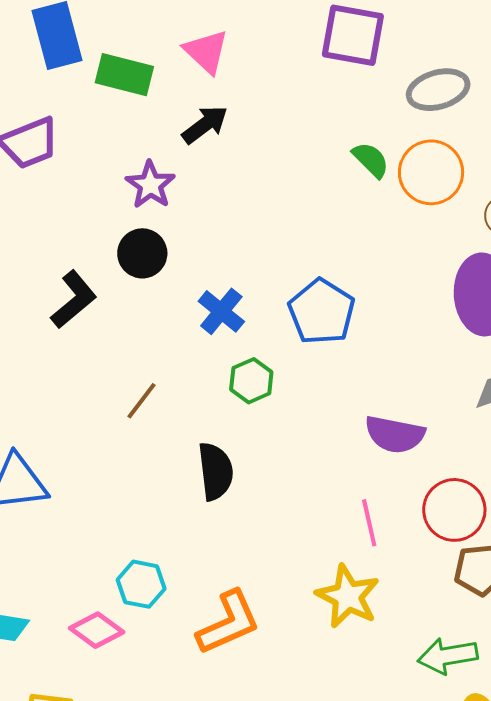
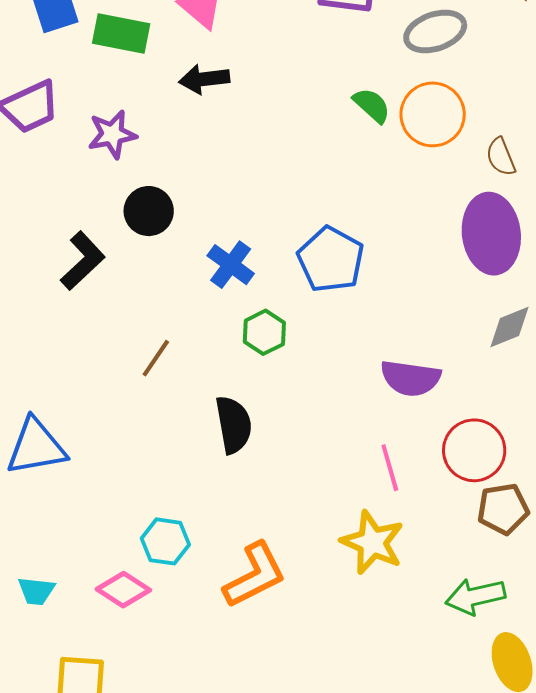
black arrow: (205, 125) -> (204, 79), turned -147
purple star: (150, 185) -> (112, 134), moved, turned 30

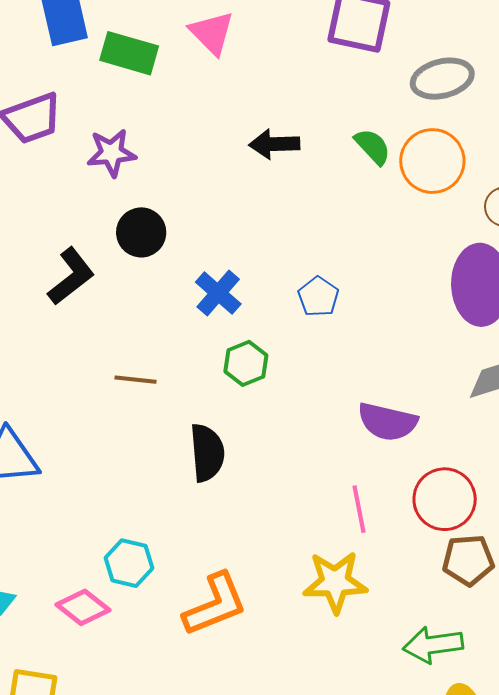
black arrow: (204, 79) -> (274, 144), moved
blue pentagon: (331, 260) -> (318, 297), size x0.6
brown line: (156, 358) -> (135, 380), turned 57
yellow star: (372, 542) -> (335, 582), turned -30

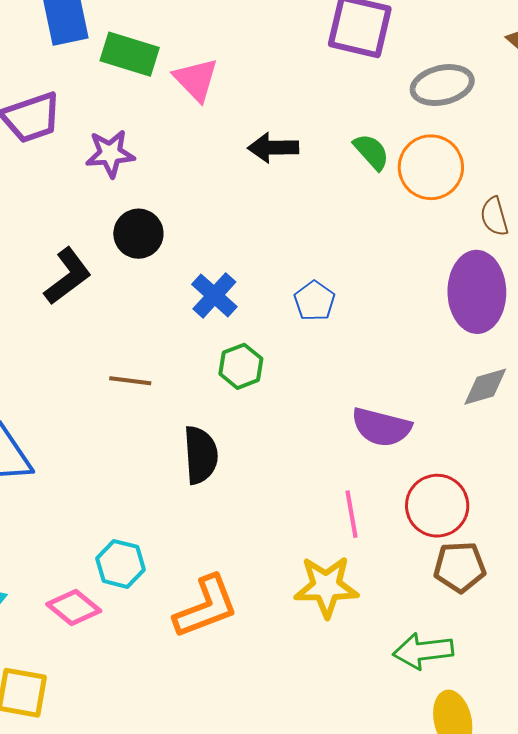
pink triangle: (212, 33) -> (196, 80), moved

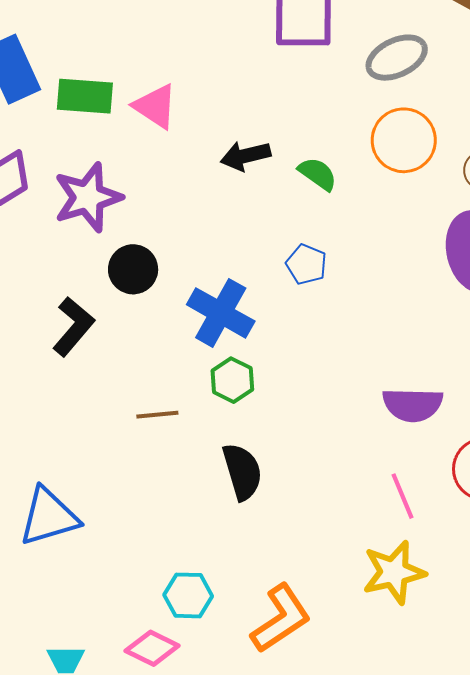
green semicircle: (371, 152) -> (318, 174), moved
purple star: (110, 154) -> (88, 197), size x1.4
blue cross: (214, 295) -> (221, 313), size x1.4
blue pentagon: (314, 301) -> (306, 264), moved
green hexagon: (241, 366) -> (232, 380), moved

